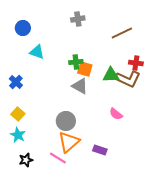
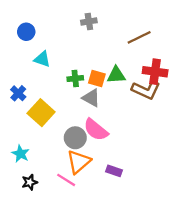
green cross: (76, 62) -> (75, 78), moved
red cross: (136, 63) -> (155, 72), size x1.5
green triangle: (111, 75) -> (116, 75), moved
yellow square: (18, 114) -> (41, 113), moved, size x1.6
pink semicircle: (116, 114) -> (96, 130), moved, size x1.6

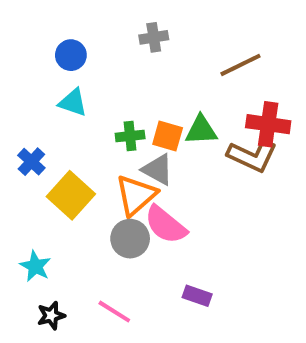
blue circle: (26, 32) -> (71, 55), moved
orange triangle: (79, 162) -> (136, 195), moved

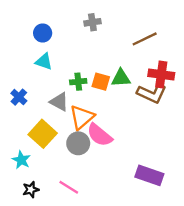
gray triangle: (158, 170) -> (59, 102), moved
yellow square: (71, 195) -> (43, 134), moved
purple rectangle: (197, 296) -> (149, 175), moved, size x1.6

